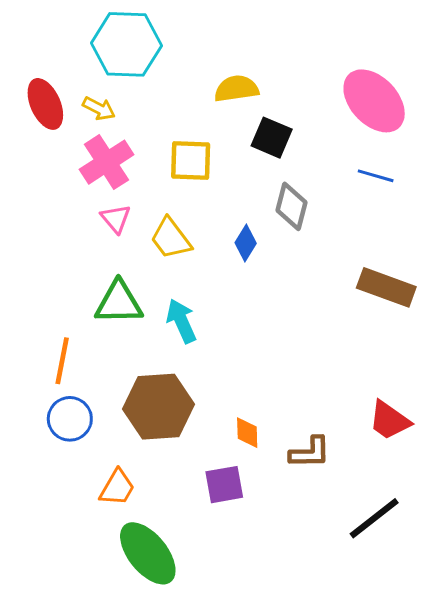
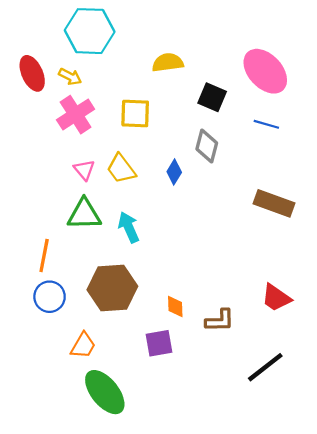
black square: (272, 138) -> (212, 97), moved
pink triangle: (116, 219) -> (84, 170), moved

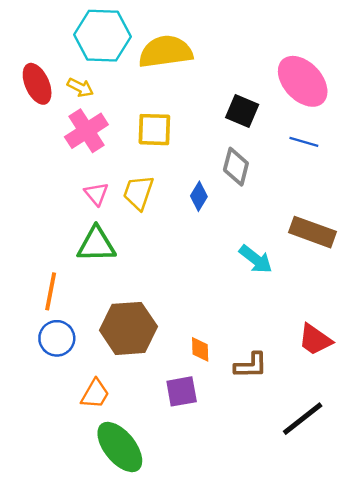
yellow semicircle: (168, 63) -> (166, 52), moved, size x1.5
yellow trapezoid: (121, 169) -> (138, 193), turned 56
cyan arrow: (129, 227) -> (256, 259), moved, turned 152

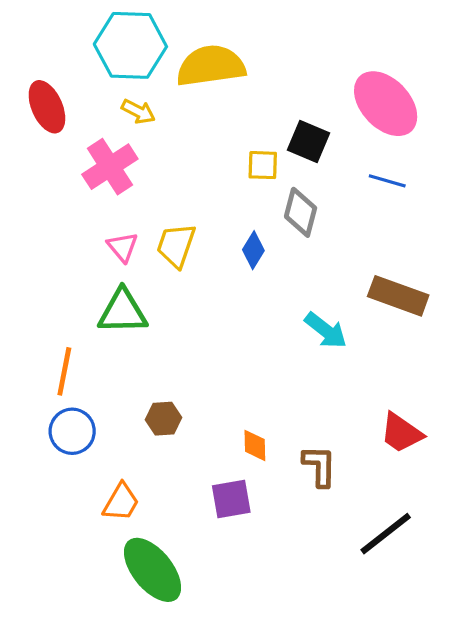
yellow arrow: (80, 88) -> (138, 112), moved
yellow square: (154, 130) -> (263, 165), moved, size x0.7
brown hexagon: (128, 328) -> (164, 419), size x0.5
brown L-shape: (251, 365) -> (319, 466), turned -88

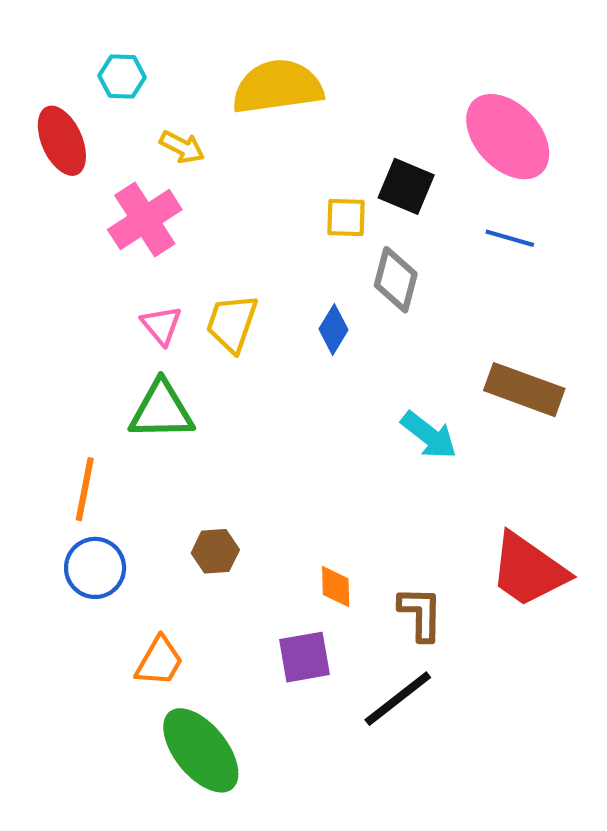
cyan hexagon: (130, 45) -> (122, 76), moved, size x0.5
red trapezoid: (401, 433) -> (528, 570), size x1.4
black line: (386, 534) -> (398, 699), moved

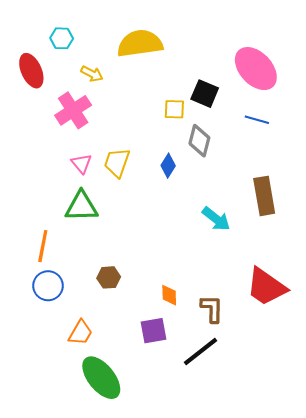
brown rectangle: (524, 390) -> (264, 196), turned 60

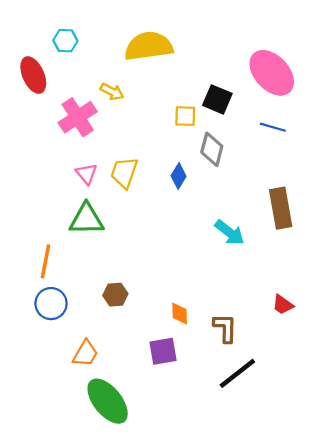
yellow arrow: (92, 74) -> (112, 92), moved
red trapezoid: (266, 287) -> (283, 305), size x0.5
black line: (200, 352) -> (237, 373), moved

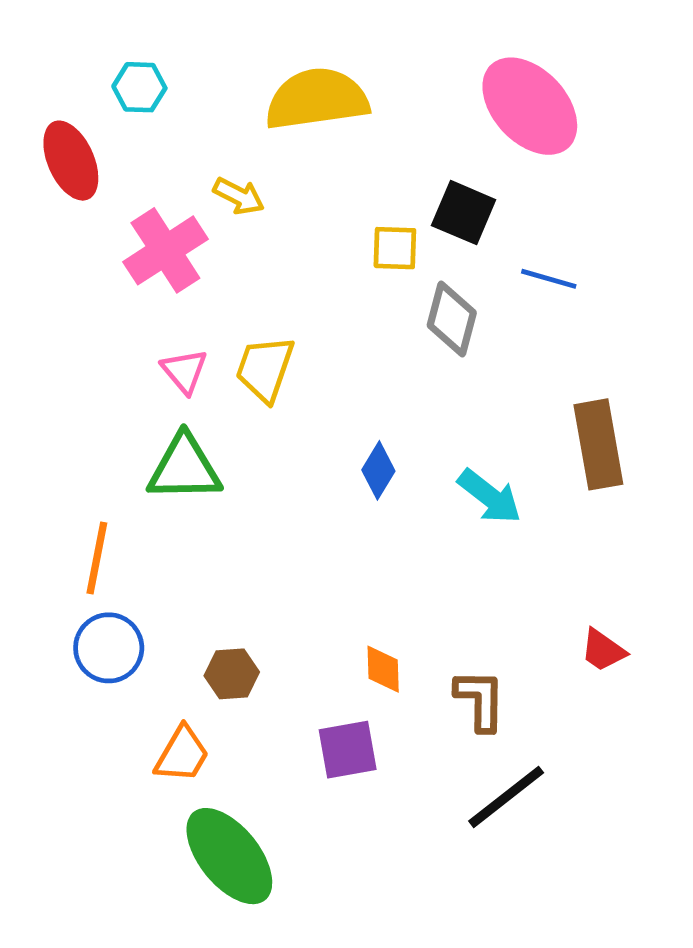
pink ellipse: (272, 73) -> (530, 106), moved
blue line: (273, 127) -> (549, 279), moved
blue diamond: (179, 176) -> (378, 470), moved
brown hexagon: (115, 295) -> (232, 674), moved

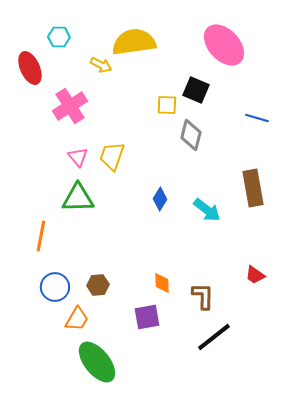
yellow arrow: (239, 196) -> (101, 65), moved
blue line: (549, 279) -> (257, 118), moved
blue circle: (109, 648) -> (55, 287), moved

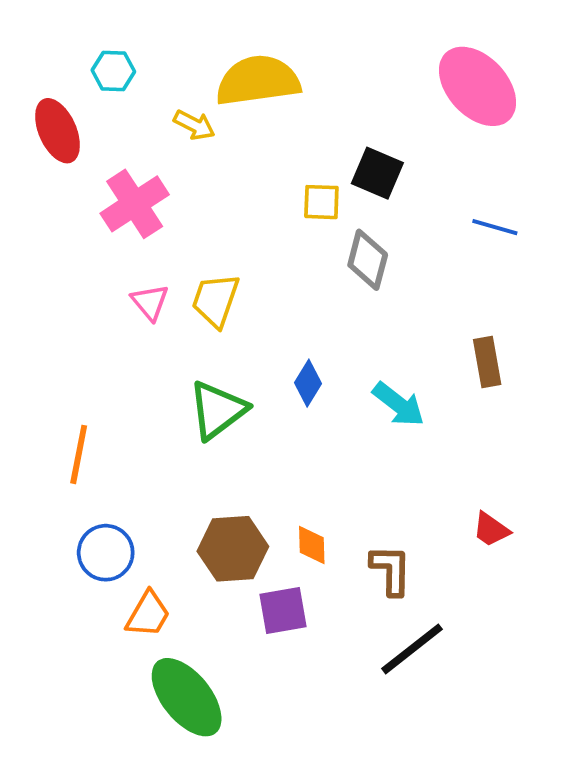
pink ellipse: (224, 45) -> (478, 86), moved
brown rectangle: (253, 188) -> (487, 362), size x0.7
green triangle: (78, 198) -> (217, 410), moved, turned -36
brown hexagon: (98, 285) -> (233, 549), moved, size x1.6

